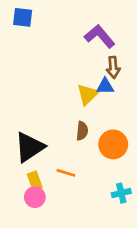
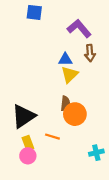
blue square: (23, 17) -> (34, 12), moved
blue triangle: (105, 86) -> (65, 60), moved
orange circle: (113, 144) -> (75, 114), moved

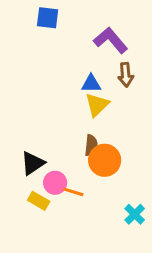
black triangle: (24, 116) -> (33, 163), size x0.7
yellow rectangle: (28, 143) -> (39, 201), turned -40
cyan cross: (96, 153) -> (135, 214), turned -32
pink circle: (28, 156) -> (55, 183), moved

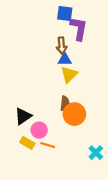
blue square: (48, 18) -> (65, 14), moved
purple L-shape: (111, 40) -> (79, 29), turned 50
brown arrow: (126, 75) -> (62, 46), moved
orange line: (73, 192) -> (48, 145), moved

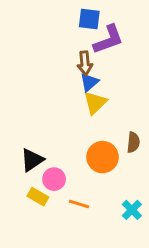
purple L-shape: (79, 29) -> (108, 40), turned 60
blue triangle: (65, 60) -> (89, 82), turned -40
brown semicircle: (65, 103) -> (133, 142), moved
orange line: (48, 145) -> (79, 204), moved

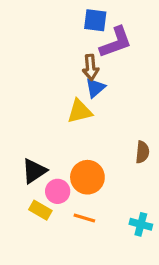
yellow triangle: (95, 103) -> (80, 111), moved, turned 30
orange circle: (103, 157) -> (87, 177), moved
cyan cross: (132, 210) -> (141, 224), turned -30

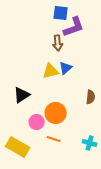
blue triangle: (95, 88) -> (66, 68), moved
black triangle: (34, 171) -> (22, 95), moved
yellow rectangle: (40, 210) -> (18, 147), moved, size x1.6

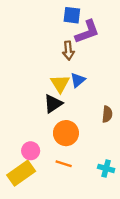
yellow triangle: (51, 71) -> (60, 84), turned -48
black triangle: (22, 95) -> (53, 104), moved
pink circle: (37, 122) -> (31, 151), moved
yellow rectangle: (18, 147) -> (21, 173), turned -65

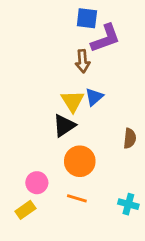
yellow rectangle: (21, 173) -> (25, 210), size x0.6

